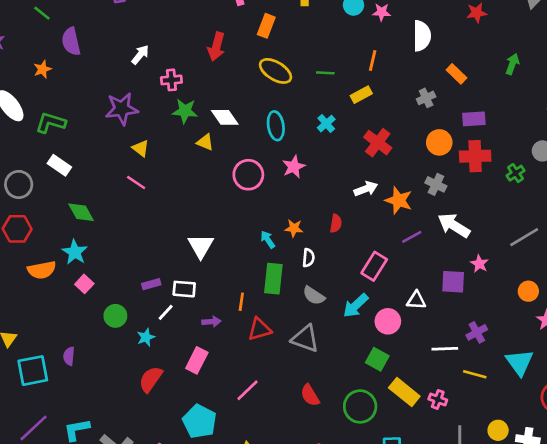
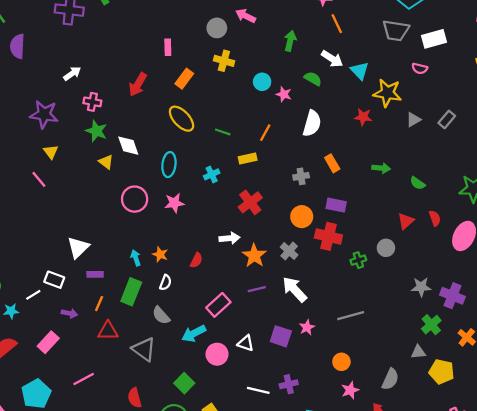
green arrow: (512, 64) -> (381, 168), turned 60
purple rectangle: (151, 284) -> (95, 274), moved
green square: (377, 359) -> (184, 383), moved

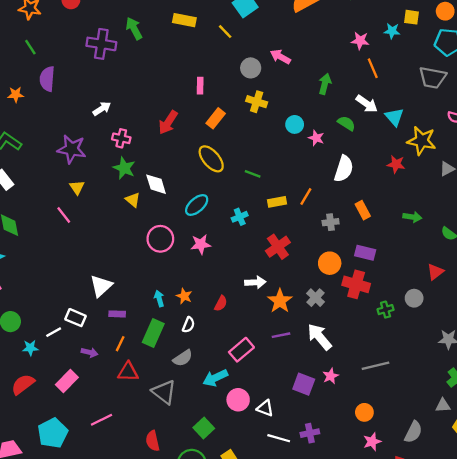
orange line: (265, 133) -> (306, 196), moved
cyan ellipse: (169, 165) -> (197, 205), turned 40
gray semicircle: (161, 315) -> (183, 358), turned -84
white triangle: (246, 343) -> (265, 408), moved

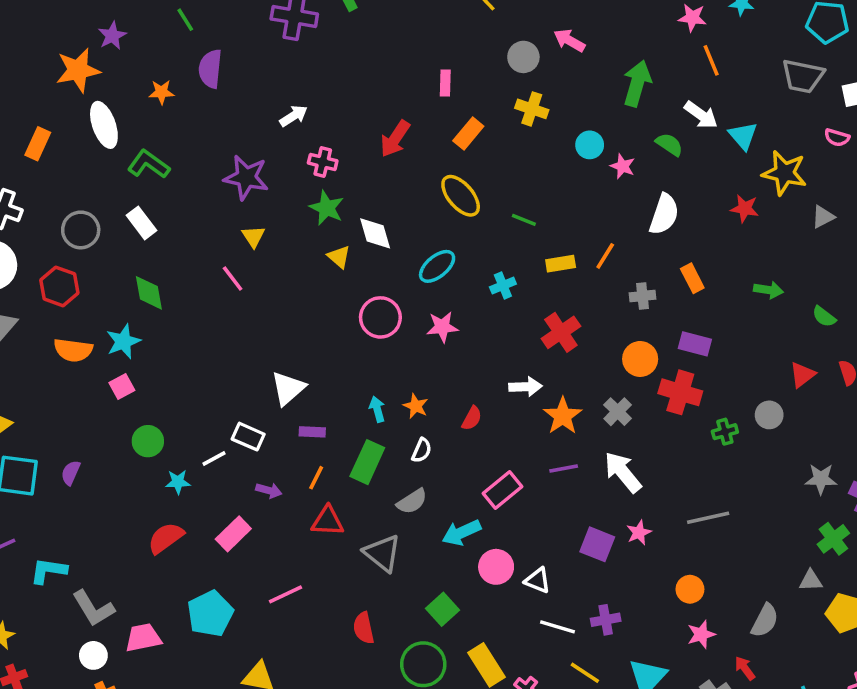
green arrow: (325, 84) -> (637, 83), size x1.4

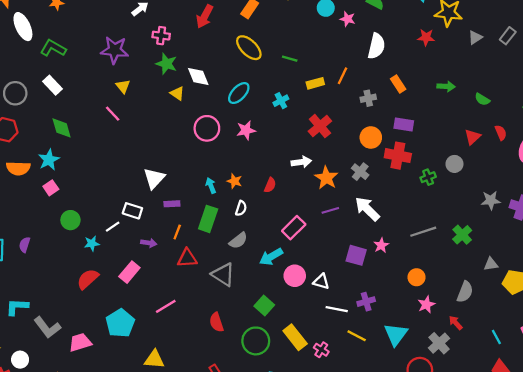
green cross: (833, 539) -> (462, 235), moved
white circle: (93, 655) -> (20, 360), moved

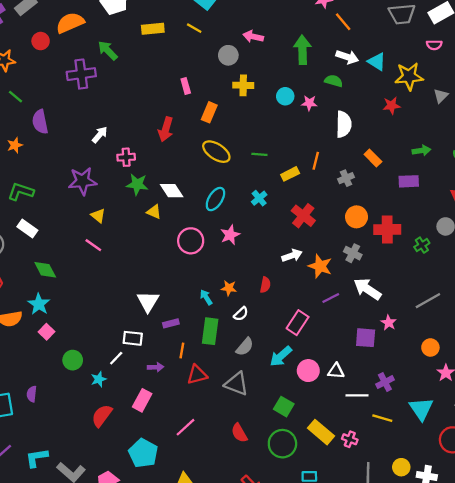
purple rectangle: (404, 125) -> (409, 181), moved
white semicircle: (241, 208) -> (241, 314), turned 40

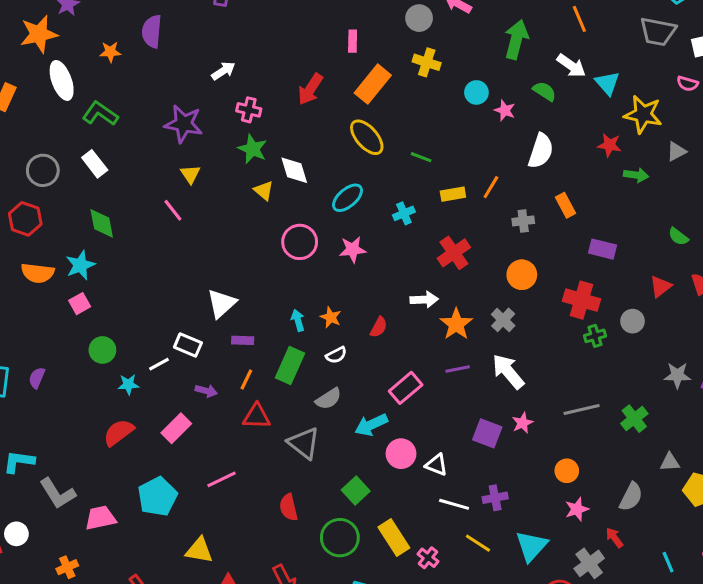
orange rectangle: (209, 112) -> (373, 84), size x1.4
green arrow: (421, 151) -> (636, 175), moved
red cross: (387, 230) -> (581, 300), moved

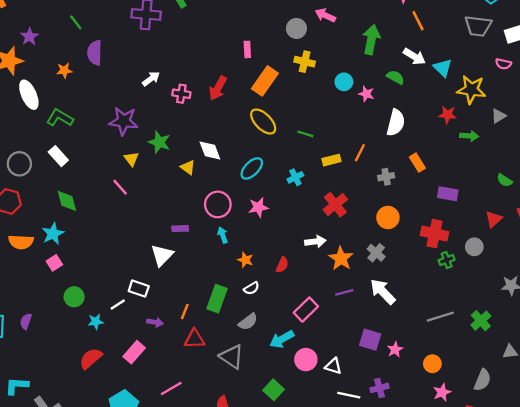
pink cross: (249, 110) -> (181, 94), moved
green star: (253, 149) -> (159, 142), moved
cyan arrow: (298, 320) -> (223, 235), moved
purple rectangle: (243, 340) -> (180, 229), moved
pink star: (523, 423) -> (395, 349), moved

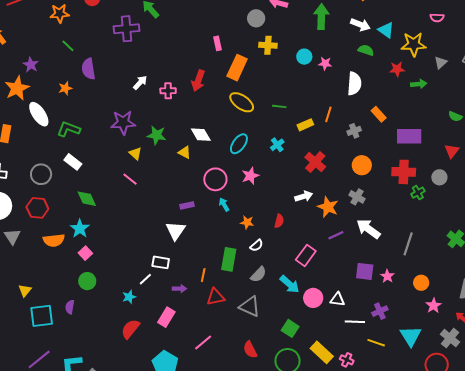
green semicircle: (395, 77) -> (366, 50), moved
purple rectangle: (448, 194) -> (409, 136), size x1.4
green circle: (74, 297) -> (87, 281), moved
gray line: (440, 317) -> (408, 244), moved, turned -45
cyan arrow: (282, 339) -> (290, 284), turned -100

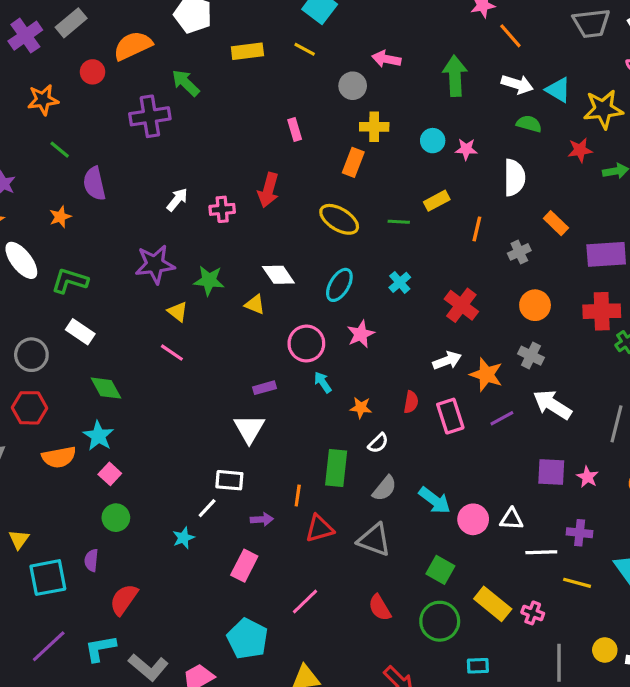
orange rectangle: (237, 68) -> (353, 162), moved, size x0.7
yellow rectangle: (305, 125) -> (437, 201), moved
pink rectangle: (306, 255) -> (450, 416), moved, turned -50
purple cross: (380, 311) -> (580, 533), turned 35
red semicircle: (130, 329) -> (124, 599), moved

